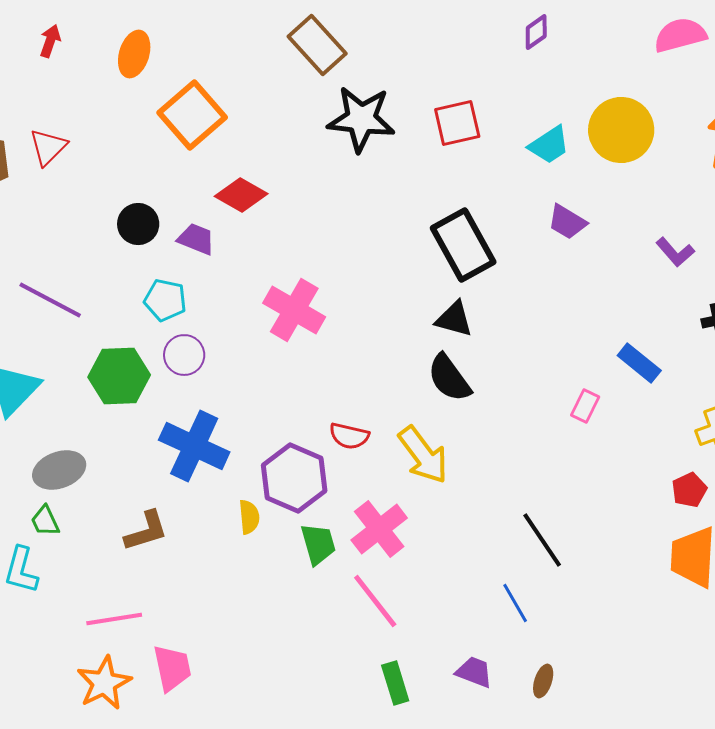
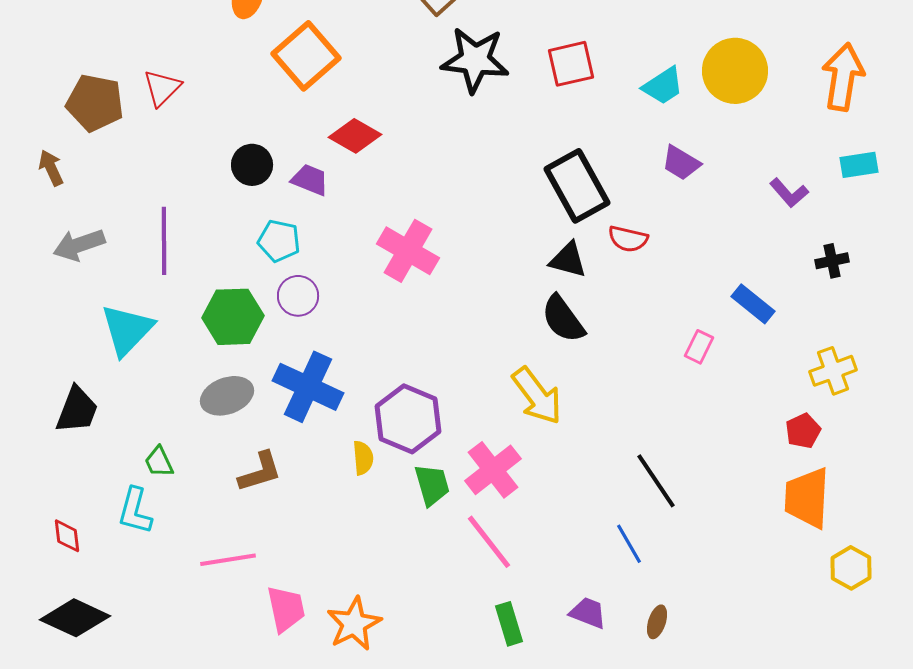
purple line: (50, 300) -> (164, 241), turned 62
red semicircle: (349, 436) -> (628, 239), moved
gray ellipse: (59, 470) -> (227, 396), moved
orange star: (104, 683) -> (354, 624), moved

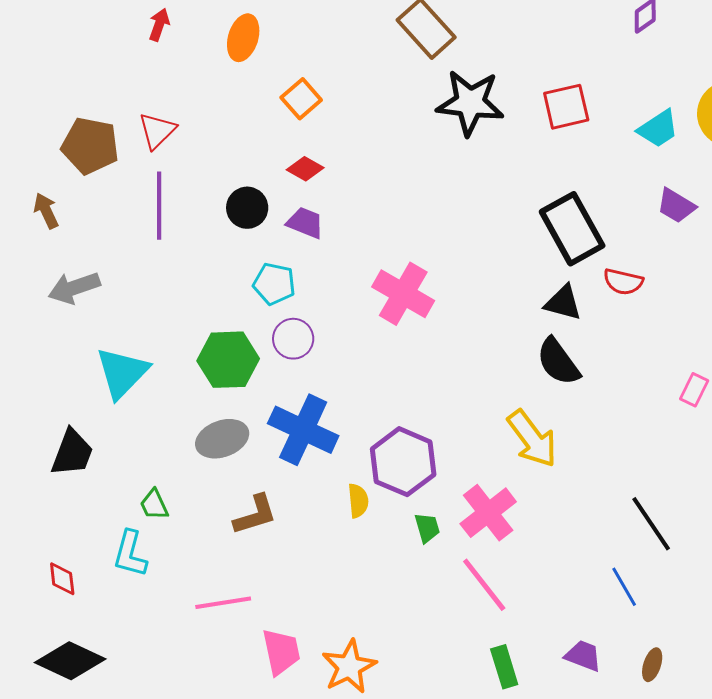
orange square: (306, 56) -> (301, 99), size x0.6
red diamond: (355, 136) -> (305, 169), moved, size x0.7
purple line: (164, 241) -> (159, 206), moved
green trapezoid: (432, 485) -> (427, 528), size x0.7

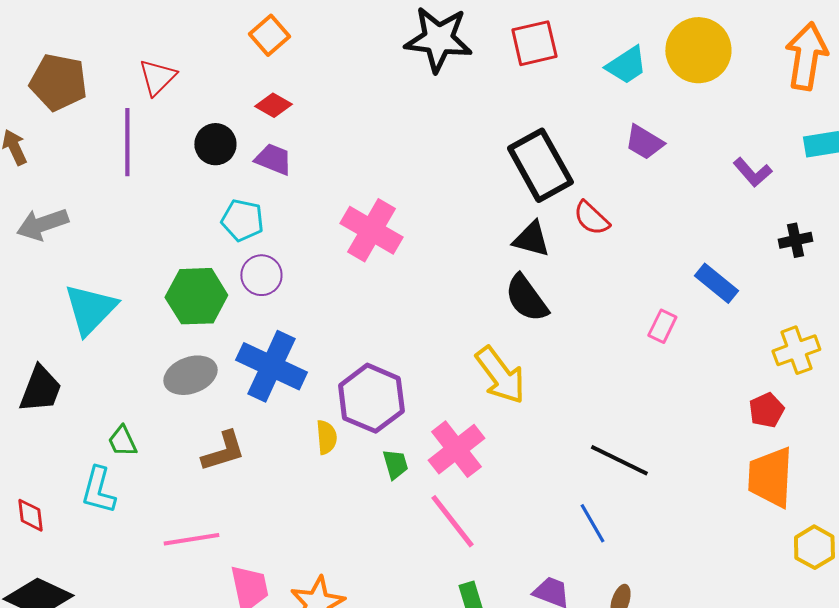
red triangle: (157, 131) -> (157, 77), moved
red semicircle: (623, 282) -> (591, 218), turned 30
black line: (651, 524) -> (619, 460), turned -30

